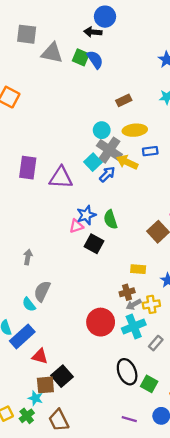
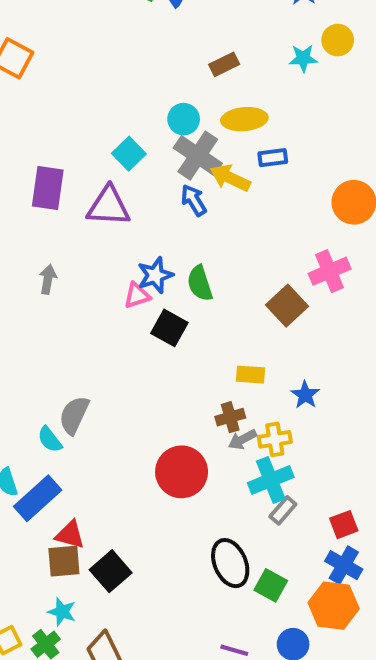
cyan square: (93, 162) -> (129, 154), moved
blue arrow: (107, 174) -> (194, 200), turned -77
gray arrow: (28, 257) -> (48, 279), moved
cyan cross: (134, 326) -> (271, 480), moved
brown square: (45, 385) -> (64, 561), moved

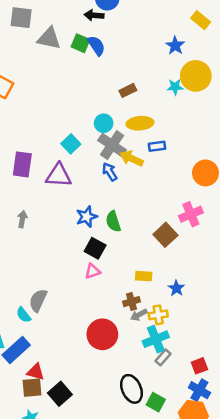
yellow circle: (338, 40) -> (196, 76), size x1.6
pink triangle: (137, 295) -> (93, 271), moved

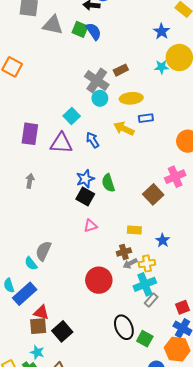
gray cross: (112, 145) -> (97, 81), moved
blue arrow: (110, 172) -> (93, 140), moved
black square: (95, 248) -> (85, 197), moved

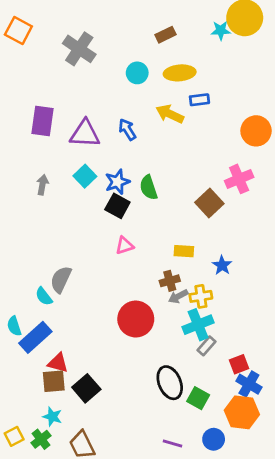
gray cross: (97, 81) -> (79, 49), moved
cyan square: (72, 116) -> (85, 176), moved
red square: (182, 307) -> (239, 364), moved

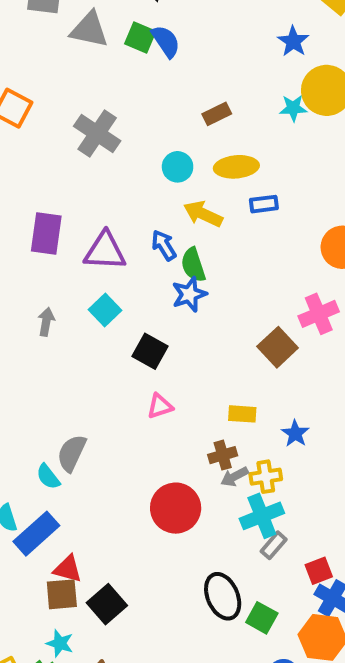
yellow arrow: (170, 114) -> (203, 214), moved
blue star: (117, 182) -> (189, 294), moved
green semicircle: (149, 187) -> (193, 265), moved

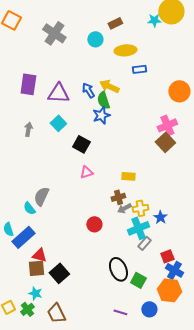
cyan circle: (178, 167) -> (95, 39), moved
yellow arrow: (203, 214) -> (109, 86), moved
brown square: (278, 347) -> (165, 142), moved
blue star: (295, 434) -> (160, 217), moved
red circle: (176, 508) -> (94, 224), size x0.6

